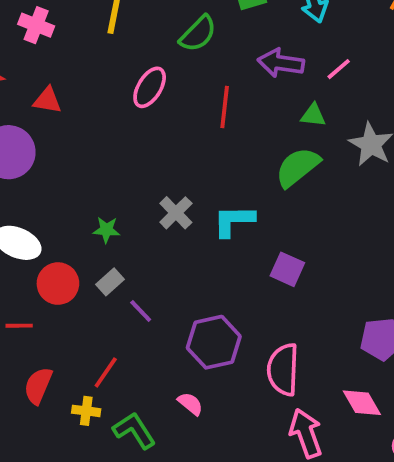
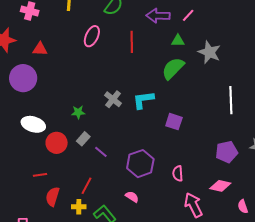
red line: (19, 326) -> (40, 175), moved
pink semicircle: (283, 370) -> (178, 174), size x0.6
pink diamond: (362, 403) -> (220, 186), turned -40

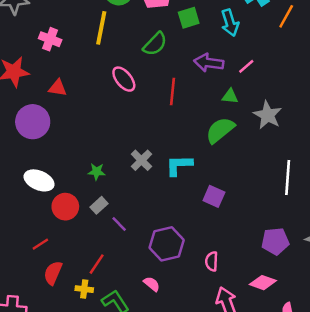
pink ellipse: (92, 36) -> (124, 79), turned -70
red line: (40, 175) -> (40, 244), turned -32

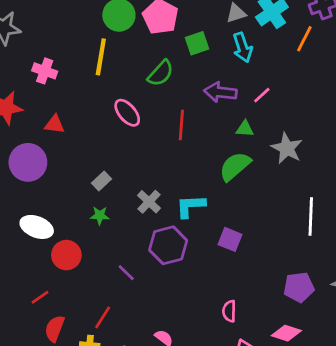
gray rectangle: (99, 205) -> (102, 181), moved
purple hexagon: (167, 244) -> (168, 245), moved

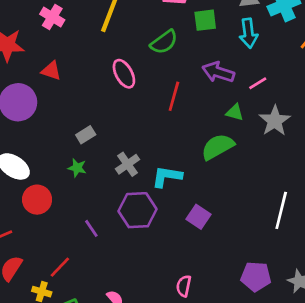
gray star: (287, 148) -> (275, 121), moved

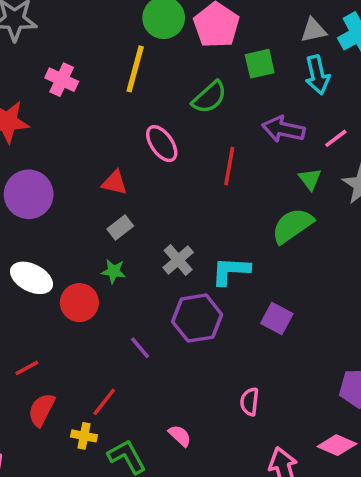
red triangle: (51, 71) -> (115, 183), moved
green triangle: (235, 112) -> (310, 179), turned 42
red circle: (37, 200) -> (79, 303), moved
pink semicircle: (184, 286) -> (250, 402), moved

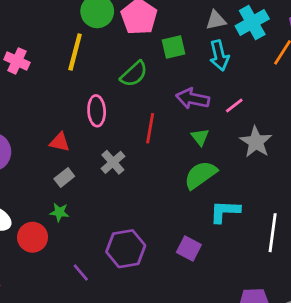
pink ellipse: (162, 144) -> (97, 111), turned 32
green triangle: (310, 179) -> (200, 137), moved
gray cross: (178, 260) -> (113, 162), moved
cyan L-shape: (231, 271) -> (225, 211), moved

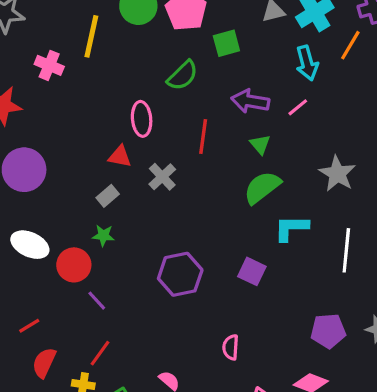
yellow line: (75, 52) -> (91, 36), moved
cyan arrow: (219, 55) -> (307, 63), moved
red triangle: (60, 142) -> (120, 156), moved
gray star: (256, 142) -> (337, 174), moved
purple line: (81, 273) -> (97, 301), moved

